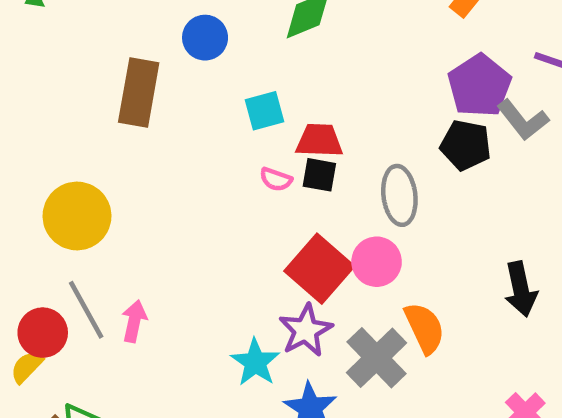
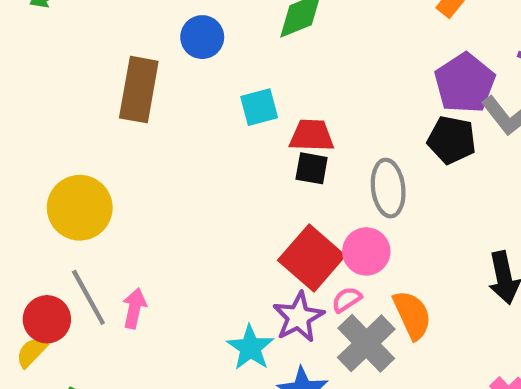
pink semicircle: (276, 179) -> (347, 300), moved, turned 128

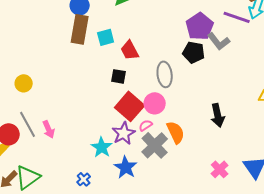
brown rectangle: (139, 90) -> (80, 29), moved
red trapezoid: (312, 136) -> (130, 50), turned -120
black square: (312, 168) -> (119, 76), moved
yellow circle: (80, 208) -> (24, 83), size x0.6
pink arrow: (134, 308) -> (49, 129), turned 144

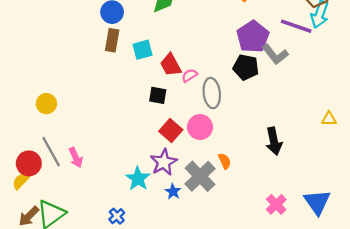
brown rectangle: (80, 29) -> (112, 40), size x0.7
red square: (130, 106) -> (171, 131), size x0.7
pink semicircle: (146, 125) -> (189, 75), moved
orange semicircle: (176, 132) -> (225, 161), size x0.6
blue star: (126, 167) -> (173, 192), moved, size x0.6

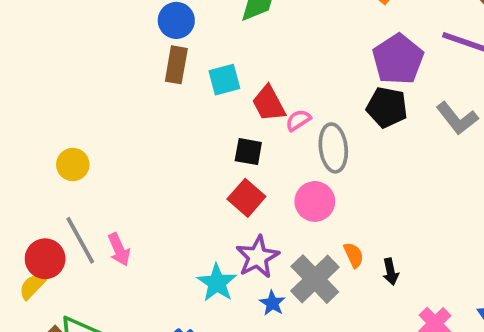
gray L-shape: (275, 54) -> (457, 118), moved
red square: (171, 131) -> (246, 198), moved
black arrow: (274, 141) -> (391, 272), moved, size x0.6

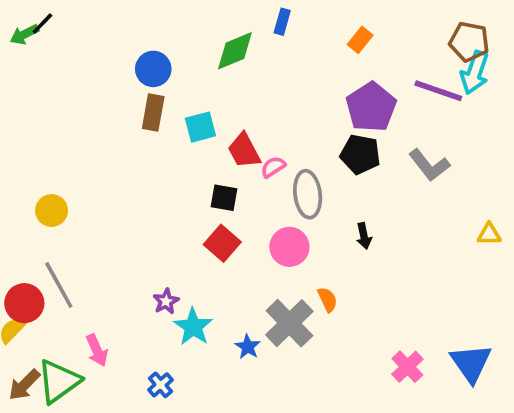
pink arrow: (119, 250) -> (97, 350), moved
purple star: (258, 257) -> (166, 301), moved, size x0.6
black arrow: (391, 272) -> (364, 236), moved

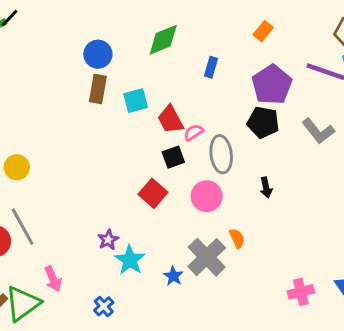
blue rectangle: (282, 22) -> (211, 67), moved
black square: (224, 198) -> (173, 157), moved, turned -30
pink cross: (407, 367) -> (301, 292), turned 30

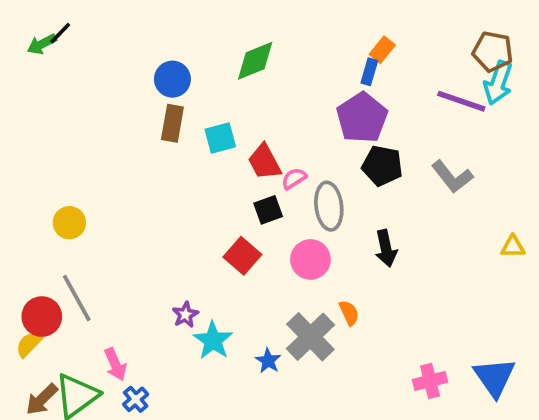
blue rectangle: (211, 67) -> (369, 72), moved
purple pentagon: (272, 85) -> (362, 118), moved
black arrow: (266, 188) -> (386, 248), size x1.4
blue cross: (104, 306) -> (136, 399), moved

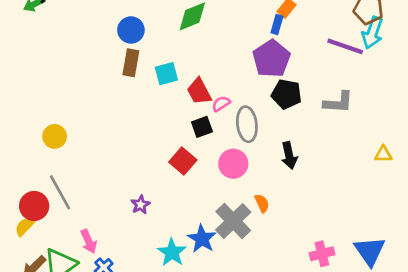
gray L-shape: (452, 177) -> (338, 102), turned -48
cyan star: (213, 340) -> (172, 252), moved
blue star: (268, 361) -> (202, 239), size x1.5

